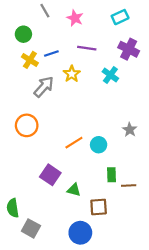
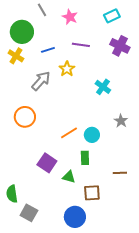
green circle: (23, 34) -> (22, 32), size x1.5
yellow cross: (30, 60) -> (16, 56), moved
cyan cross: (110, 75) -> (103, 87), moved
green rectangle: (111, 175) -> (85, 158), moved

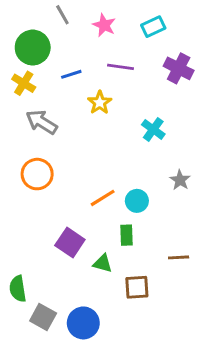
cyan rectangle: (112, 16) -> (153, 27), moved
gray arrow: (41, 81) -> (42, 122), moved, turned -100
blue circle: (75, 217) -> (83, 323), moved

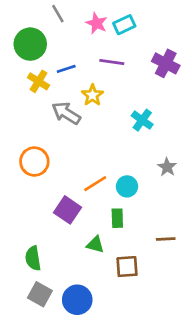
cyan rectangle: (153, 27) -> (124, 25), moved
yellow cross: (24, 83) -> (39, 81), moved
gray arrow: (42, 122) -> (66, 113), moved
purple square: (70, 243) -> (68, 210), moved
green semicircle: (18, 289) -> (33, 258), moved

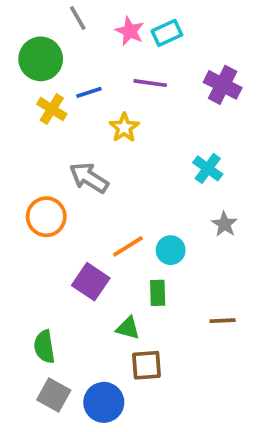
gray arrow: (66, 113) -> (89, 178), moved
cyan cross: (142, 120) -> (208, 168), moved
brown square: (127, 267) -> (146, 365), moved

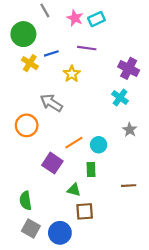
purple cross: (223, 85) -> (129, 68), moved

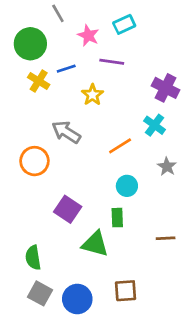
pink star: (75, 18) -> (88, 35), moved
orange line: (74, 143) -> (120, 146), moved
green triangle: (74, 190) -> (95, 244), size x1.5
brown square: (85, 211) -> (126, 291), moved

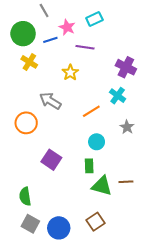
blue line: (66, 69) -> (50, 40), moved
green triangle: (95, 244) -> (102, 186), moved
brown square: (126, 291) -> (95, 222), turned -30

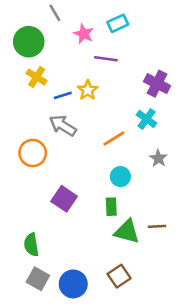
blue line: (50, 40) -> (63, 95), moved

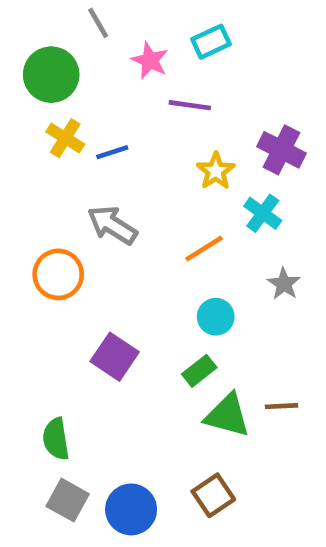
yellow star: (88, 90) -> (216, 171), moved
blue line: (63, 95) -> (112, 152), moved
green rectangle: (111, 207) -> (199, 371), turned 54

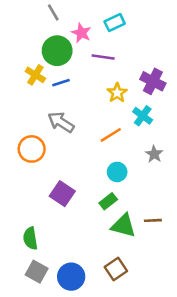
green circle: (51, 75) -> (57, 51), moved

